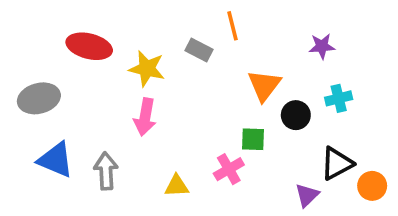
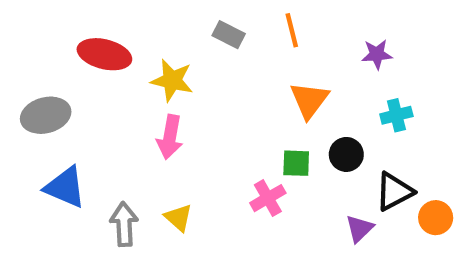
orange line: (233, 26) -> (292, 30), moved
gray rectangle: (199, 50) -> (229, 35), moved
black circle: (296, 115) -> (346, 154), moved
gray arrow: (106, 171) -> (124, 224), moved
yellow triangle: (177, 186) -> (179, 218), moved, turned 45

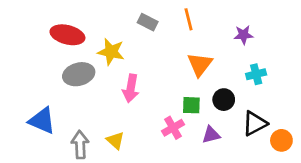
gray ellipse: (46, 115) -> (79, 74), moved
pink arrow: (170, 137) -> (131, 88), moved
purple triangle: (359, 229) -> (211, 135), moved, turned 30

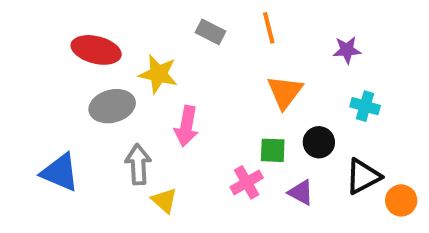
cyan cross: (256, 74) -> (365, 106), turned 30
purple triangle: (211, 135) -> (301, 192), turned 42
gray arrow: (80, 145) -> (138, 164), moved

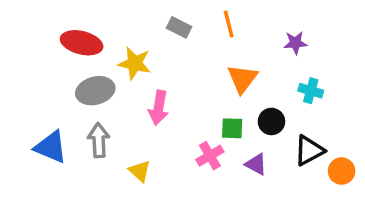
gray arrow: (138, 164) -> (99, 140), moved

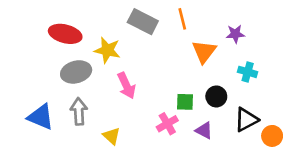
gray rectangle: (179, 27) -> (143, 22), size x1.5
orange triangle: (242, 79) -> (204, 52), moved
pink arrow: (159, 108) -> (126, 86), turned -35

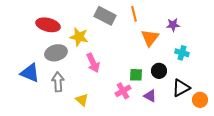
blue triangle: (41, 117) -> (30, 73), moved

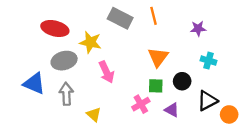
orange triangle: (150, 38) -> (158, 57), moved

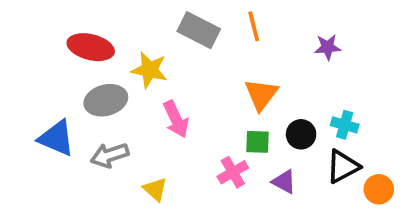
cyan cross: (208, 61) -> (345, 125), moved
gray arrow: (66, 94) -> (110, 155), turned -105

